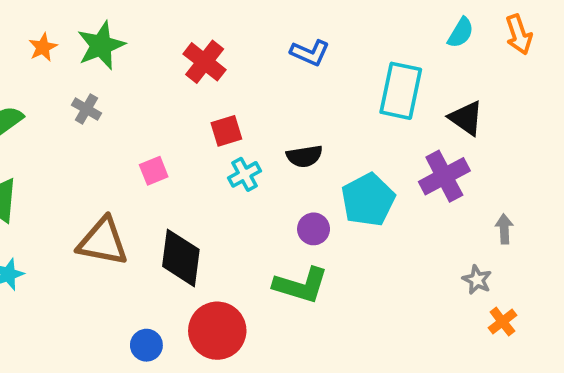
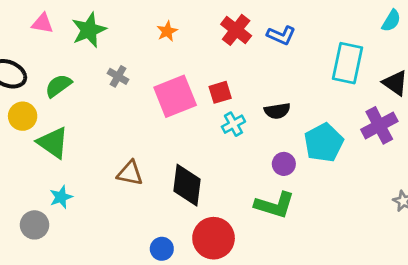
green star: (101, 45) -> (89, 30), moved
orange star: (43, 47) -> (167, 31), moved
red cross: (205, 62) -> (236, 30), moved
pink square: (154, 171) -> (175, 96), moved, size x2.0
brown triangle: (103, 242) -> (130, 173), size x0.7

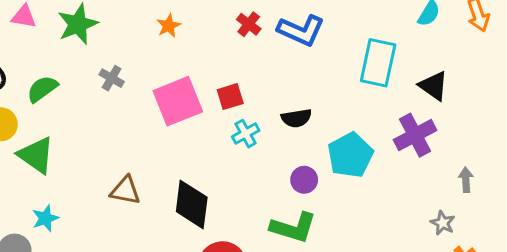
red cross: (236, 30) -> (249, 24), size x0.7
blue L-shape: (281, 35) -> (301, 30), size x1.4

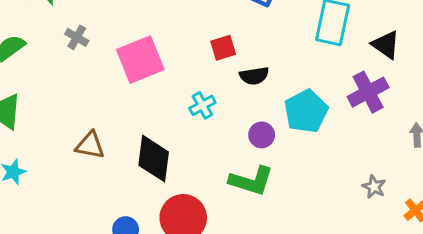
red square: (230, 97) -> (223, 48), moved
cyan cross: (246, 134) -> (202, 105), moved
gray star: (443, 223) -> (374, 187), moved

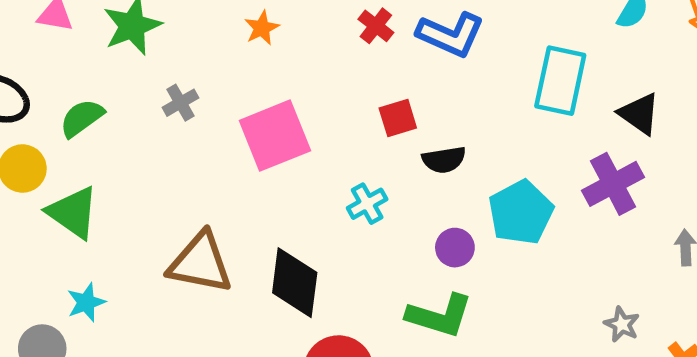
gray cross: (77, 37) -> (181, 103), turned 30
brown triangle: (90, 145) -> (200, 263), size x1.5

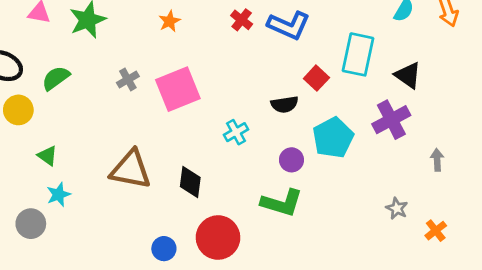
gray cross: (181, 103) -> (128, 79), moved
red square: (398, 118) -> (316, 78), moved, turned -30
green triangle: (73, 212) -> (47, 156), moved, size x0.6
black diamond: (295, 283) -> (190, 182), size x0.7

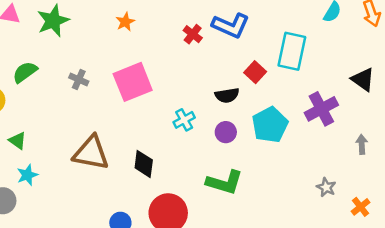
red cross: (242, 20) -> (193, 34), moved
black triangle: (408, 75) -> (363, 79), moved
gray cross: (128, 79) -> (79, 79), moved, turned -36
purple circle: (291, 160) -> (226, 132), moved

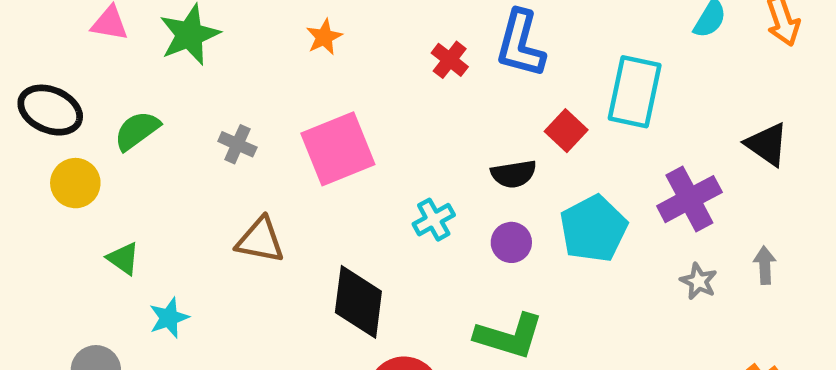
blue L-shape: (231, 26) -> (520, 44), turned 81
brown triangle: (91, 153) -> (260, 240), moved, size x0.7
black diamond: (144, 164) -> (358, 302), size x1.4
cyan star: (27, 175) -> (169, 318), moved
gray star: (326, 187) -> (699, 281), moved

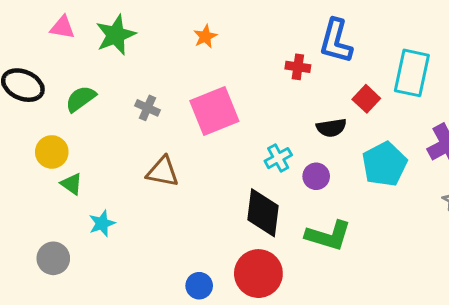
red cross: (450, 60) -> (298, 67), moved, turned -30
yellow circle: (75, 183) -> (52, 152), moved
purple circle: (511, 242) -> (316, 176), moved
black diamond: (358, 302) -> (263, 213), moved

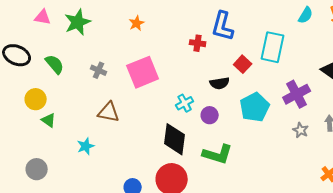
green semicircle: (81, 99) -> (55, 64), turned 85
cyan star: (102, 223) -> (86, 146), moved

